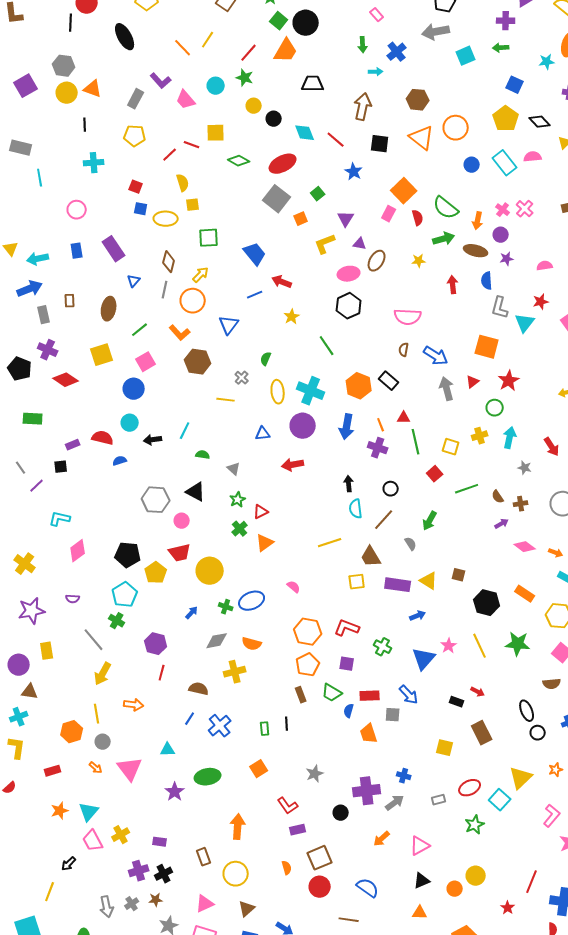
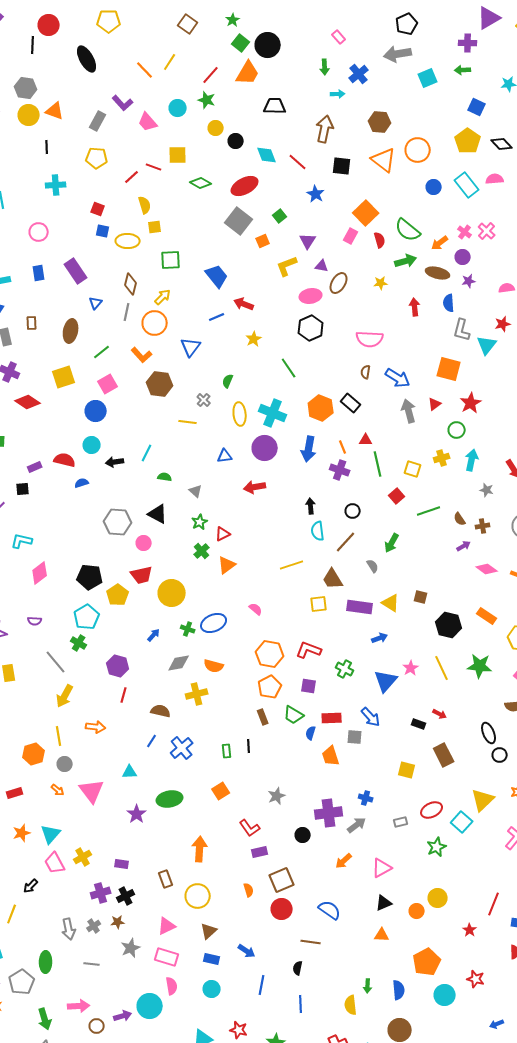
orange arrow: (478, 221) -> (440, 243), turned 42

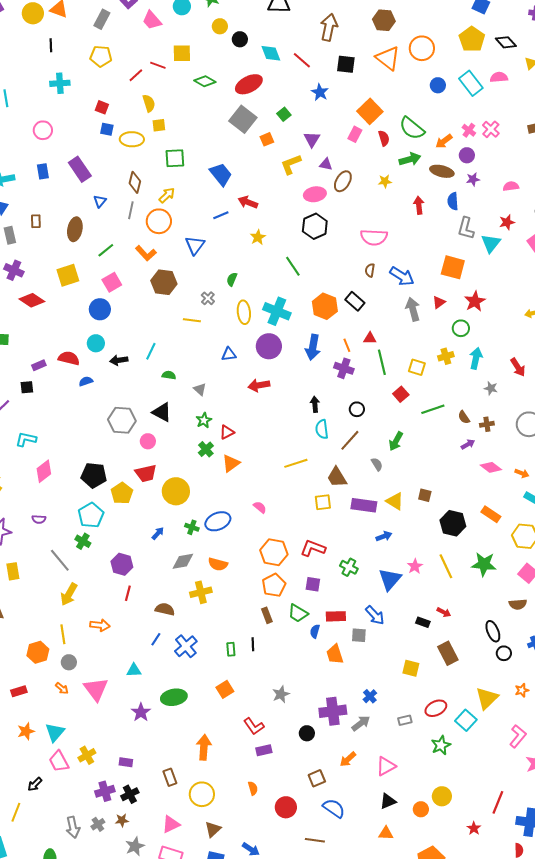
blue cross: (366, 798) -> (370, 696), turned 32
brown square: (282, 880) -> (317, 778), moved, size x0.7

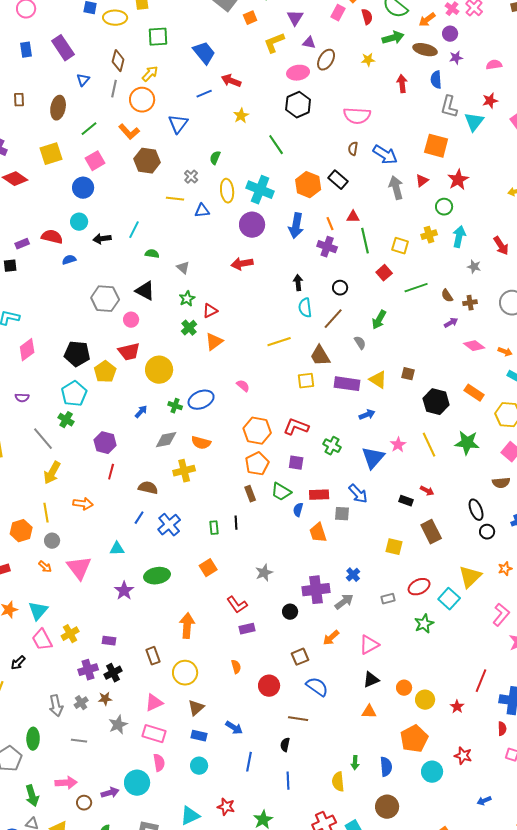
blue triangle: (229, 354) -> (202, 211), moved
yellow circle: (442, 796) -> (425, 700), moved

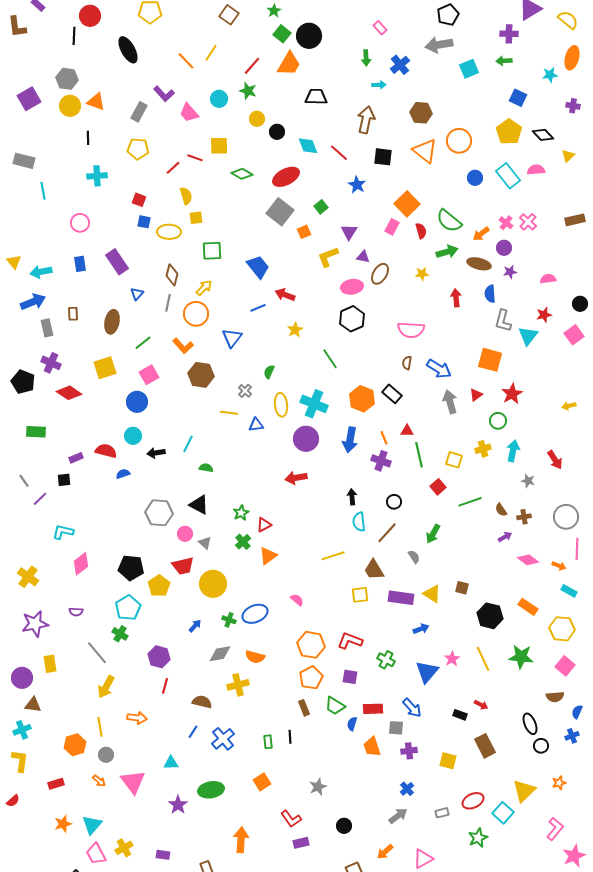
gray triangle: (183, 268) -> (205, 543), moved
purple cross: (316, 590) -> (409, 751), moved, size x0.6

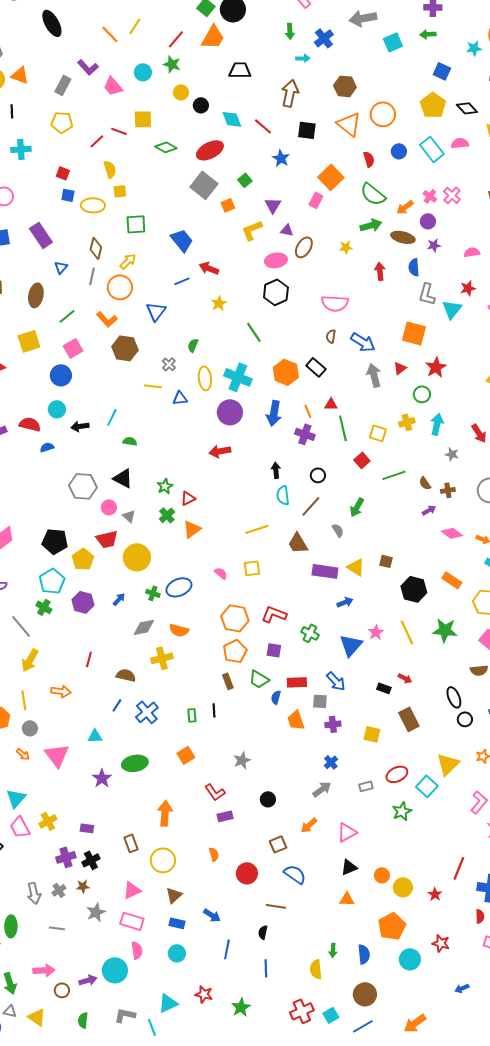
red semicircle: (421, 231) -> (369, 159), moved
yellow square: (360, 595) -> (252, 568), moved
purple hexagon: (159, 657) -> (83, 602), moved

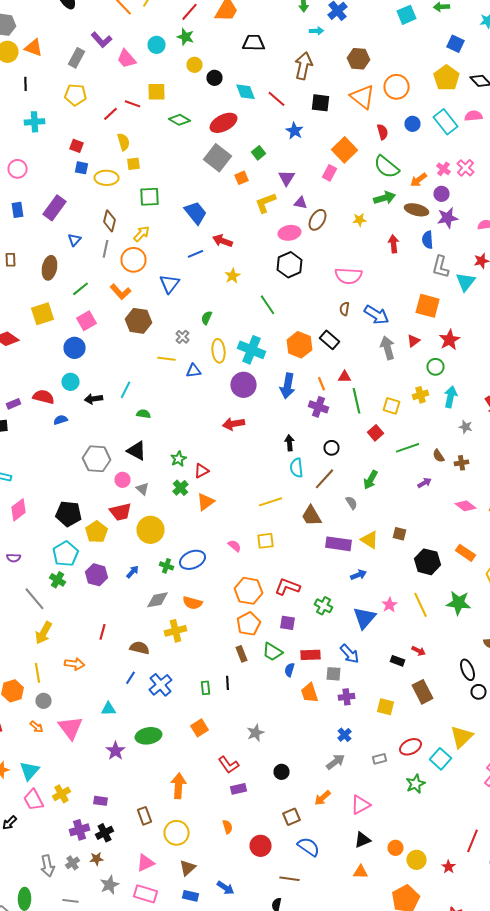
purple rectangle: (41, 235) -> (54, 208), turned 70
purple star: (434, 245) -> (448, 218), size x1.5
purple arrow: (429, 510) -> (424, 483), moved

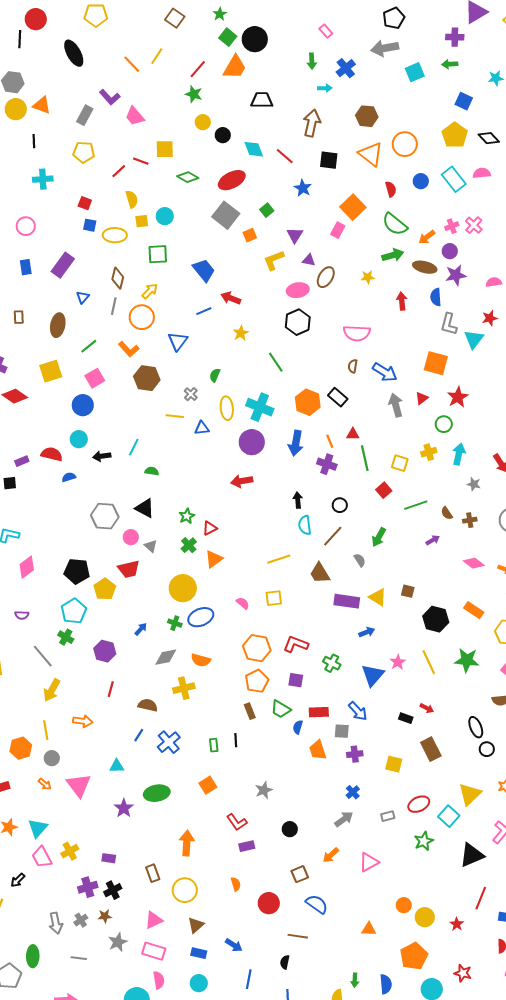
cyan circle: (156, 45) -> (165, 216), moved
pink cross: (444, 169) -> (452, 226), turned 32
yellow circle: (150, 530) -> (183, 588), moved
purple hexagon: (96, 575) -> (105, 651), moved
black triangle: (362, 840) -> (472, 855), moved, size x1.5

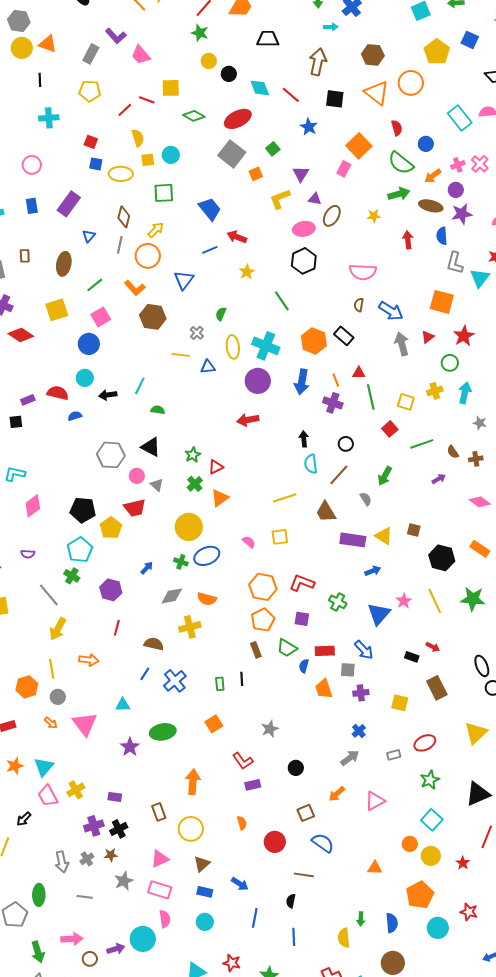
yellow pentagon: (455, 135) -> (437, 52), moved
blue circle: (421, 181) -> (426, 144), moved
cyan square: (449, 816) -> (432, 820), moved

